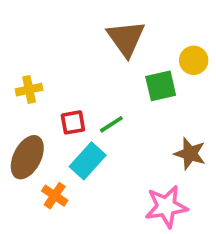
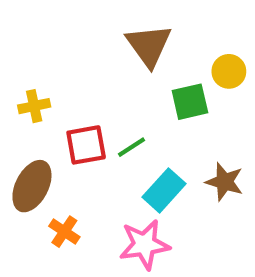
red square: (73, 122) -> (86, 145), size x1.4
cyan rectangle: (88, 161) -> (164, 190), moved
pink star: (166, 207) -> (144, 245), moved

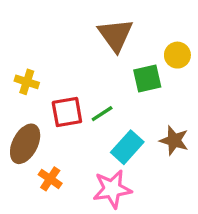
yellow cross: (34, 106) -> (27, 82), turned 30

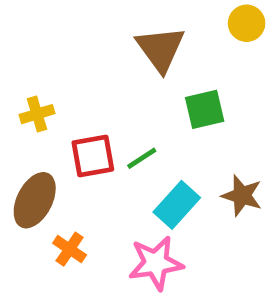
yellow circle: (177, 55) -> (247, 23), moved
yellow cross: (27, 82) -> (37, 114), turned -35

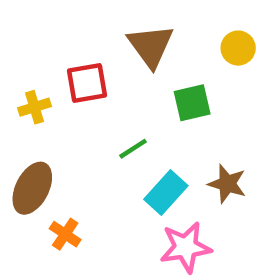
yellow circle: (247, 23) -> (238, 48), moved
red square: (93, 156) -> (87, 83), moved
pink star: (156, 263) -> (186, 247), moved

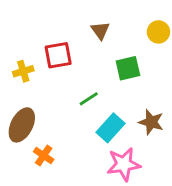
brown triangle: (151, 46) -> (100, 30), size x0.6

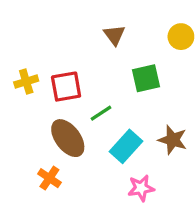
red square: (58, 55) -> (66, 87), moved
brown ellipse: (22, 125) -> (68, 138), moved, turned -64
pink star: (124, 164) -> (141, 188), size x0.7

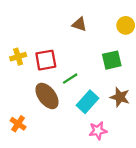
brown triangle: (114, 35) -> (79, 24), turned -35
green square: (146, 78) -> (112, 60), moved
orange cross: (49, 178) -> (18, 124), moved

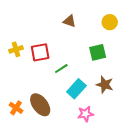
brown ellipse: (47, 96) -> (40, 105), moved

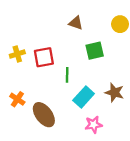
green square: (98, 52) -> (95, 51), moved
green line: (61, 69) -> (67, 75), turned -56
orange cross: (16, 108) -> (17, 99), moved

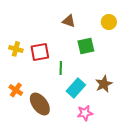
yellow cross: (17, 54) -> (16, 49), turned 32
brown star: (114, 93) -> (104, 84), turned 30

